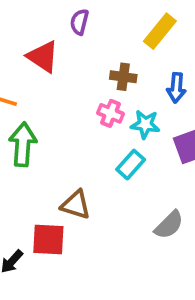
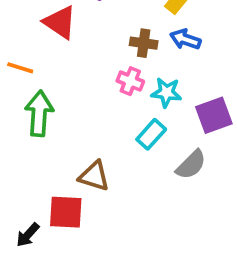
blue arrow: (176, 88) -> (185, 39), moved, turned 104
gray semicircle: (169, 225) -> (191, 165), moved

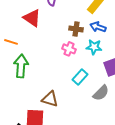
cyan star: (166, 93) -> (94, 47), moved

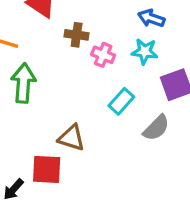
brown cross: (76, 29) -> (77, 35), moved

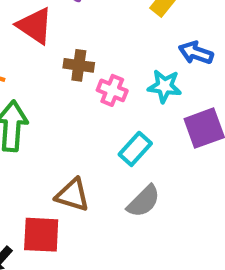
blue arrow: (151, 18) -> (196, 53), moved
gray semicircle: (156, 128) -> (144, 201), moved

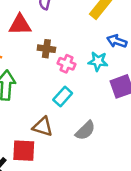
red triangle: (35, 26) -> (20, 25), turned -35
cyan rectangle: (135, 149) -> (63, 96), moved

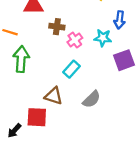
blue arrow: (117, 41) -> (120, 20), turned -102
pink cross: (67, 64) -> (75, 40), turned 32

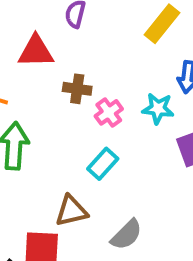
brown triangle: (54, 96) -> (71, 211), turned -30
gray semicircle: (92, 99) -> (126, 235), moved

